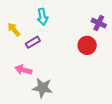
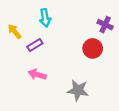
pink arrow: (23, 70) -> (37, 74), moved
gray star: (42, 88) -> (78, 90), moved

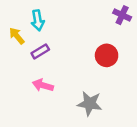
cyan arrow: (45, 18) -> (38, 20), moved
purple cross: (105, 25) -> (122, 15), moved

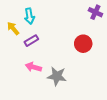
gray star: (90, 103) -> (57, 76), moved

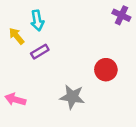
red circle: (83, 44) -> (106, 70), moved
pink arrow: (33, 67) -> (15, 99), moved

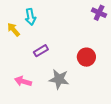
purple rectangle: (40, 52) -> (41, 51), moved
pink arrow: (15, 99) -> (23, 81), moved

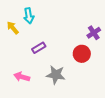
purple cross: (99, 13) -> (94, 33), moved, turned 32

